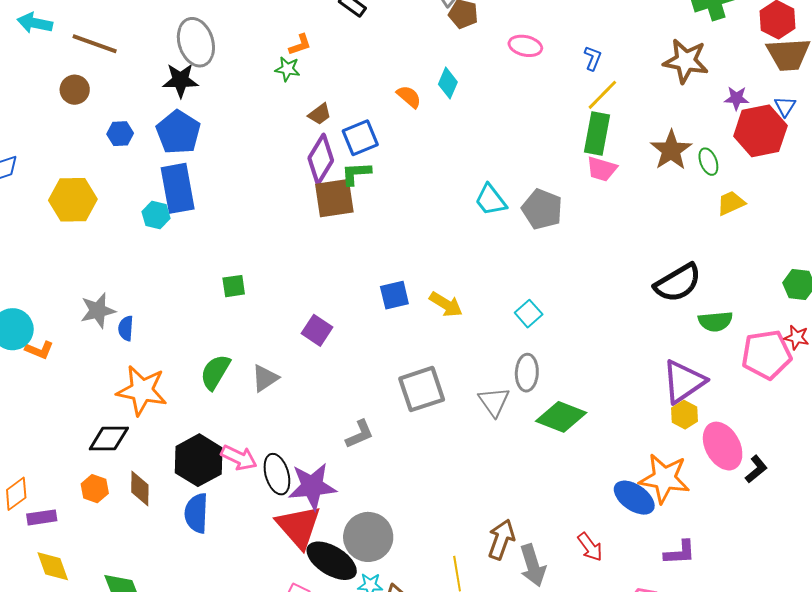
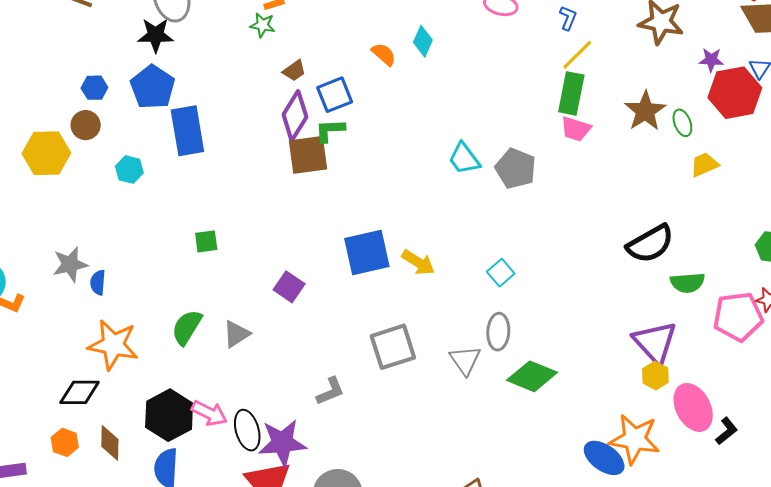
brown circle: (75, 90) -> (86, 125), moved
blue rectangle: (178, 188) -> (187, 131), moved
blue square: (394, 295) -> (367, 253), size x1.6
purple triangle: (684, 381) -> (655, 342), turned -39

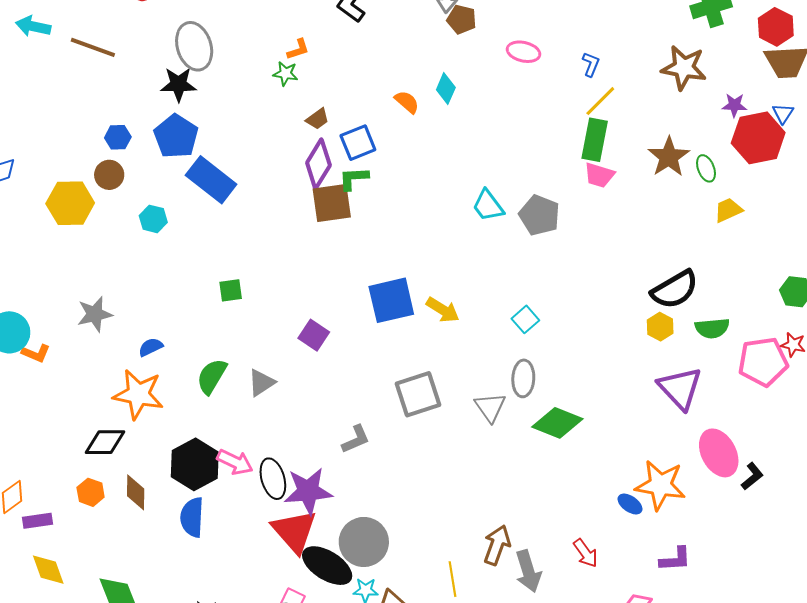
blue rectangle: (187, 131) -> (211, 180), turned -42
blue semicircle: (98, 282) -> (151, 347), moved, turned 60
yellow hexagon: (655, 376) -> (660, 327), moved
blue ellipse: (604, 458) -> (630, 504), size x0.6

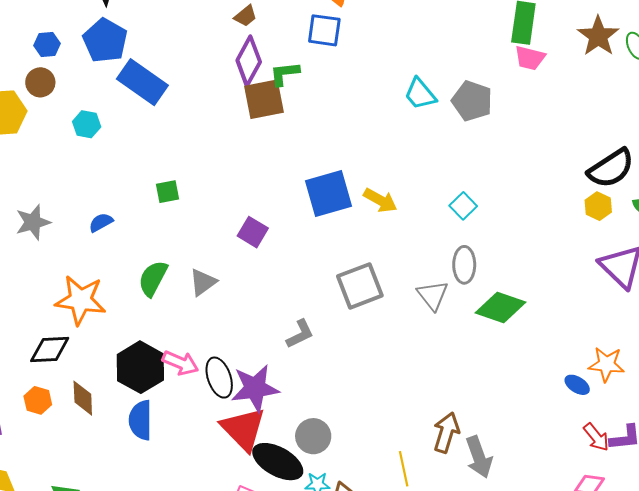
blue square: (358, 143) -> (324, 30), moved, turned 33
blue semicircle: (151, 347) -> (101, 222), moved
orange star: (660, 485) -> (607, 364), size x0.7
gray circle: (364, 542) -> (313, 436), size x0.7
red arrow: (586, 553) -> (596, 437), moved

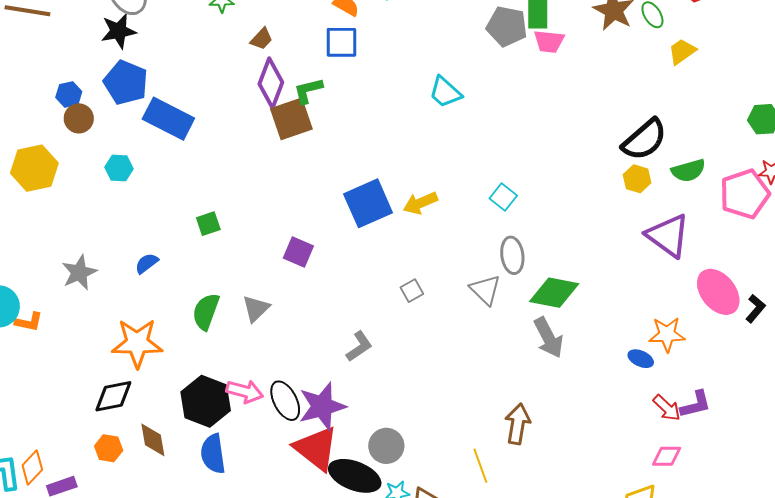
brown circle: (40, 82) -> (79, 118), moved
gray pentagon: (472, 101) -> (507, 26), moved
yellow arrow: (380, 200) -> (420, 203), turned 136
gray square: (360, 286) -> (412, 291), size x0.5
gray arrow: (479, 457) -> (548, 338), moved

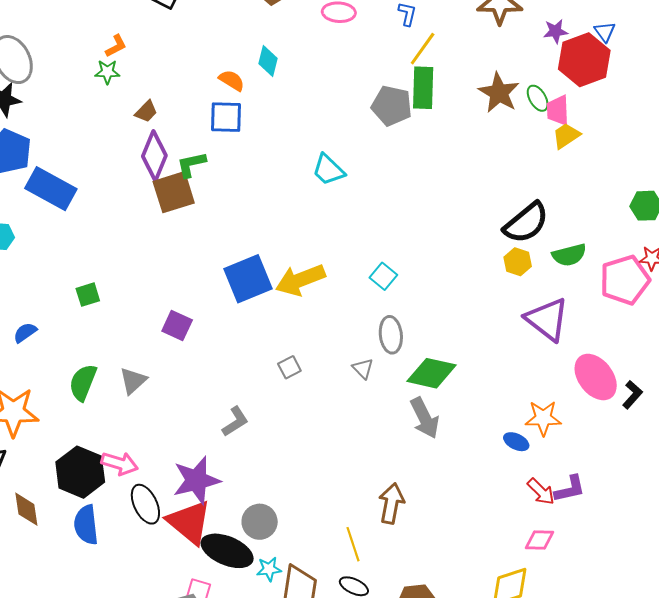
pink trapezoid: (549, 41) -> (558, 110), moved, turned 80
yellow arrow: (420, 203) -> (300, 280), size x1.4
gray triangle: (485, 290) -> (363, 369), size x0.7
black ellipse: (285, 401) -> (145, 504), moved

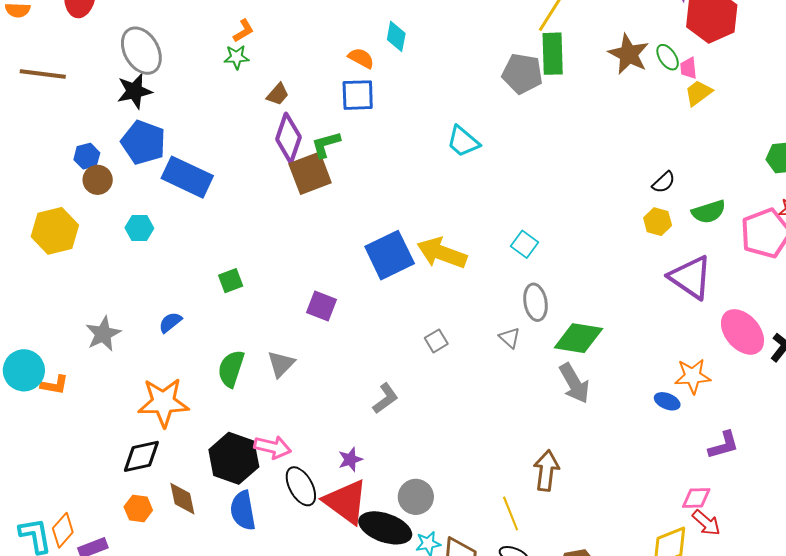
pink trapezoid: (558, 110) -> (688, 68), size x0.7
black semicircle: (526, 223) -> (664, 182), size x0.5
yellow arrow: (300, 280) -> (442, 253), turned 45
purple star: (196, 480) -> (350, 459), size x0.5
red arrow: (541, 492) -> (706, 523), moved

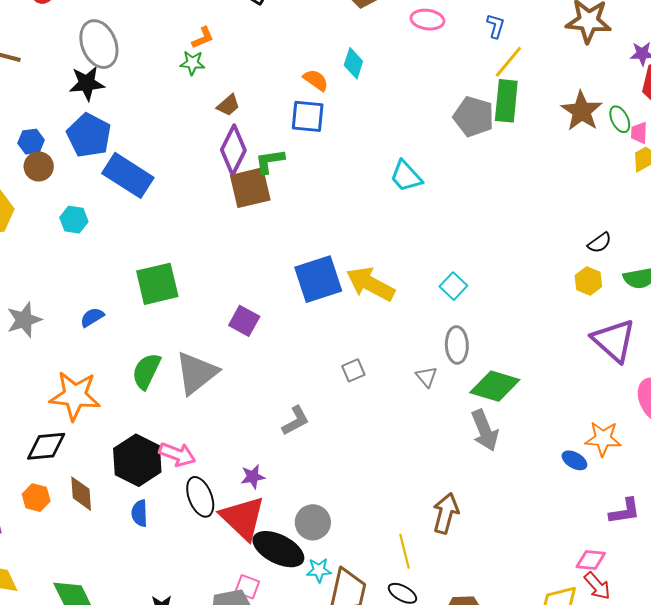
green square: (231, 281) -> (157, 284), size x1.8
gray triangle: (281, 364) -> (196, 373), size x1.6
blue semicircle: (243, 510) -> (140, 513), size x0.7

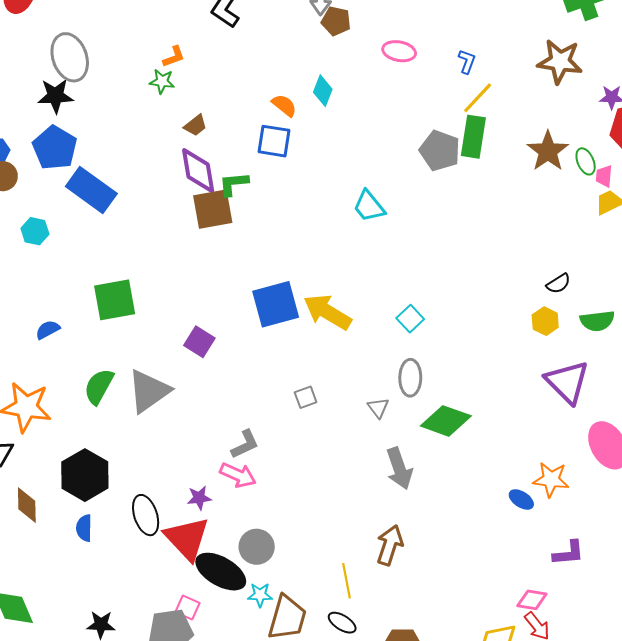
purple diamond: (233, 150) -> (198, 171), turned -39
gray arrow: (485, 430) -> (399, 468), moved
pink arrow: (177, 454) -> (238, 475), moved

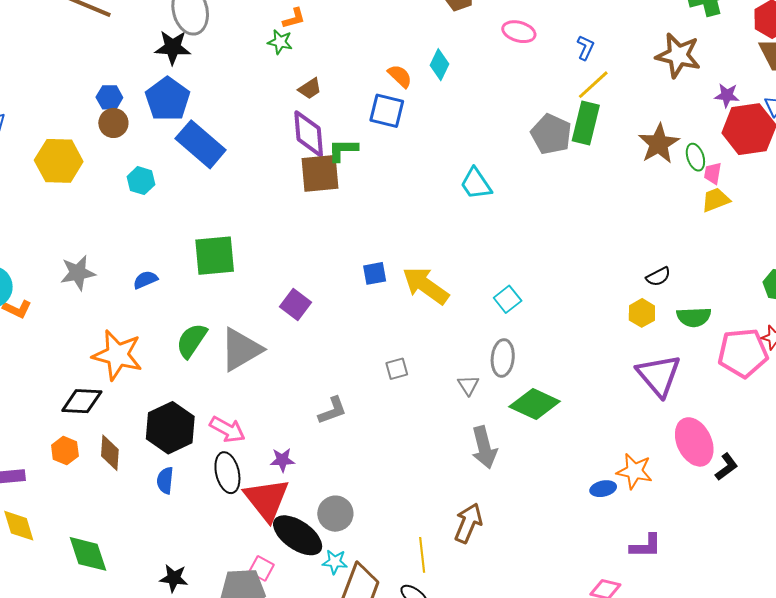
blue square: (276, 304) -> (375, 273), size x0.5
pink arrow: (238, 475) -> (227, 429), moved
blue ellipse: (521, 499) -> (603, 489), turned -50

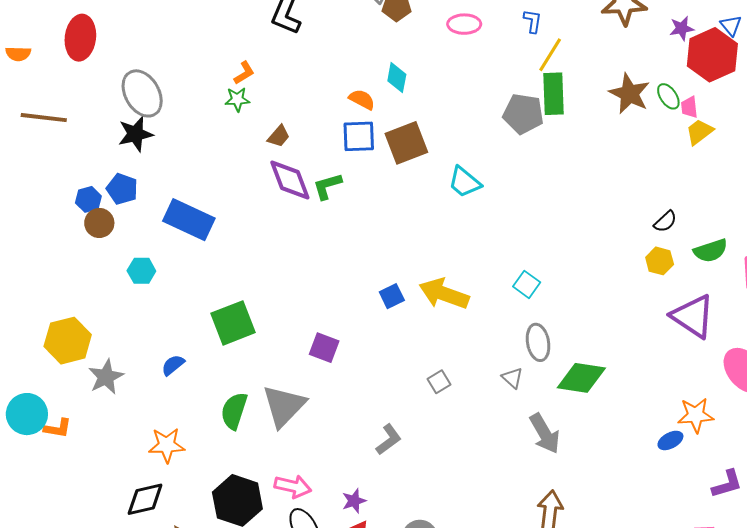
blue pentagon: (168, 99) -> (122, 189), moved, size x0.7
yellow hexagon: (59, 161) -> (68, 341), moved
brown square: (320, 173) -> (406, 143), moved
orange star: (117, 355) -> (167, 445), size x0.7

